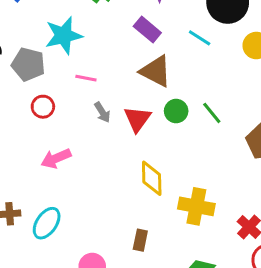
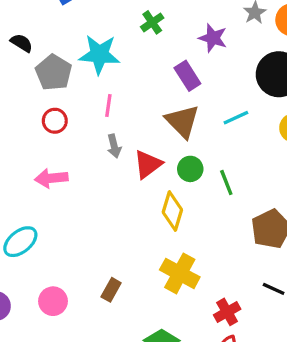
cyan line: (200, 38) -> (236, 118), moved, turned -75
pink line: (86, 78) -> (108, 105), turned 70
yellow diamond: (152, 178) -> (172, 211), moved

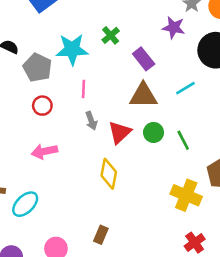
green cross: (152, 22) -> (111, 35), moved
purple star: (213, 38) -> (174, 28), moved
brown triangle: (182, 121) -> (143, 95), turned -40
yellow diamond: (172, 211) -> (109, 174), moved
yellow cross: (180, 273) -> (186, 195), moved

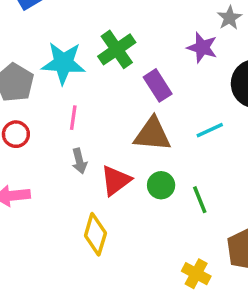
green cross: (111, 35) -> (117, 49), size x1.5
yellow cross: (186, 195) -> (196, 274), size x0.7

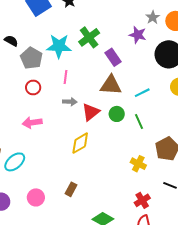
cyan line: (210, 130) -> (142, 93), moved
gray arrow: (79, 161) -> (70, 102), turned -72
yellow diamond: (95, 234) -> (80, 143), turned 45

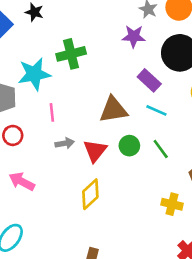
green cross: (89, 37) -> (71, 54), turned 35
purple rectangle: (113, 57) -> (149, 80), moved
cyan line: (142, 93) -> (156, 110), turned 63
pink arrow: (32, 123) -> (22, 182), turned 48

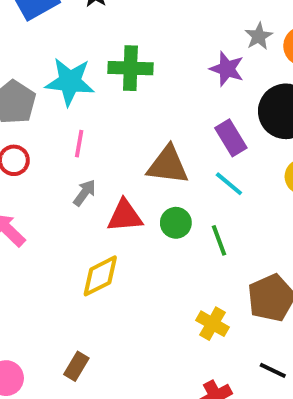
gray arrow: (65, 143) -> (85, 193), turned -60
red triangle: (95, 151) -> (125, 216), turned 30

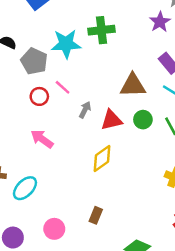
purple star: (227, 69) -> (160, 22), turned 30
pink line: (79, 144) -> (63, 87), moved, turned -49

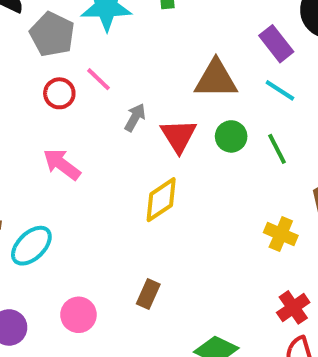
red triangle: (111, 120) -> (179, 136), turned -50

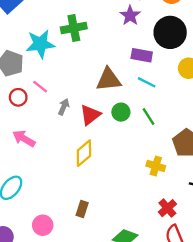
purple rectangle: (276, 44) -> (142, 55), turned -36
red triangle: (179, 136) -> (90, 115), turned 30

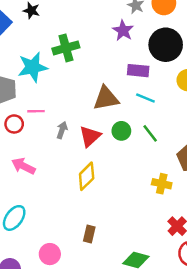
pink line: (40, 87) -> (36, 111), turned -35

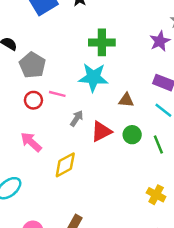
cyan star: (33, 67) -> (93, 77), moved
brown triangle: (106, 98) -> (126, 100), size x0.6
yellow diamond: (87, 176) -> (65, 165), moved

